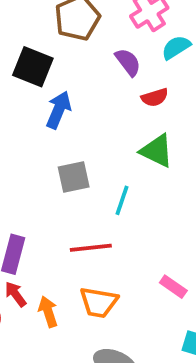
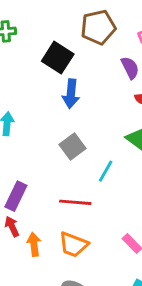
blue arrow: (59, 110) -> (71, 94), turned 152
gray square: (74, 177) -> (73, 147), turned -35

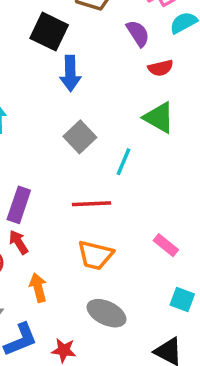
orange arrow: (34, 244) -> (38, 288), moved

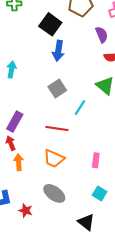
pink rectangle: (166, 245) -> (96, 160), turned 48
orange arrow: (38, 288) -> (19, 162), moved

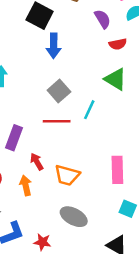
red line: (57, 129) -> (57, 121), moved
red arrow: (11, 143) -> (37, 162), moved
pink rectangle: (96, 160) -> (117, 170), size x1.5

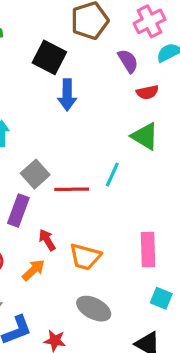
gray square: (59, 91) -> (35, 174), moved
orange arrow: (26, 186) -> (33, 270), turned 60

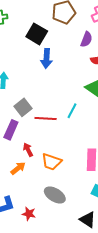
purple semicircle: (128, 61) -> (86, 39), turned 49

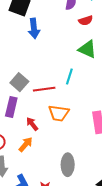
orange trapezoid: (51, 162) -> (59, 113), moved
gray ellipse: (55, 195) -> (68, 165), turned 70

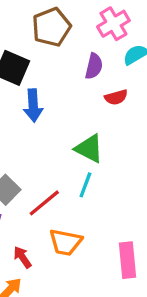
green triangle: (87, 49) -> (89, 149), moved
red line: (44, 89) -> (44, 203), turned -35

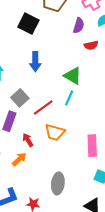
blue arrow: (33, 106) -> (35, 62), moved

